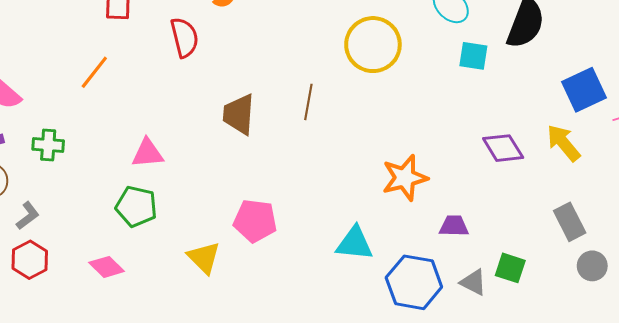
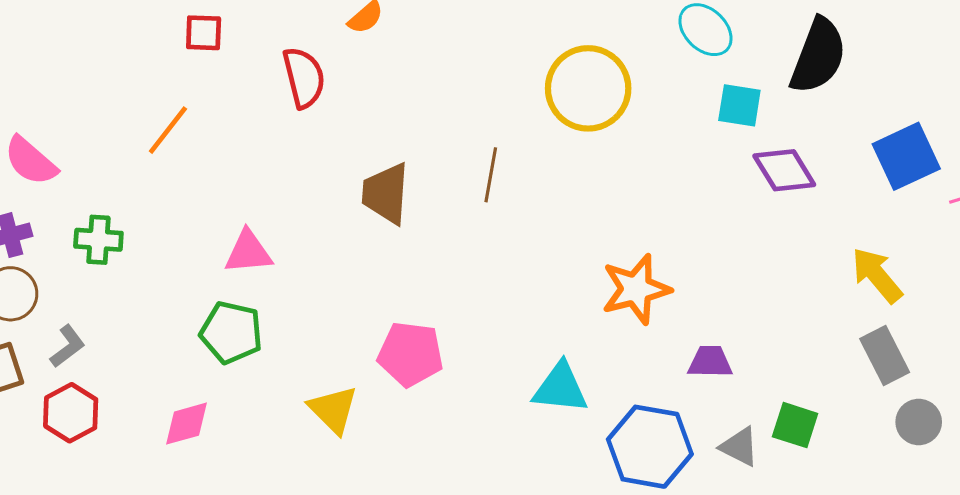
yellow arrow: (564, 143) -> (877, 275), moved
purple diamond: (503, 148) -> (784, 170), moved
pink diamond: (107, 267) -> (187, 424), turned -60

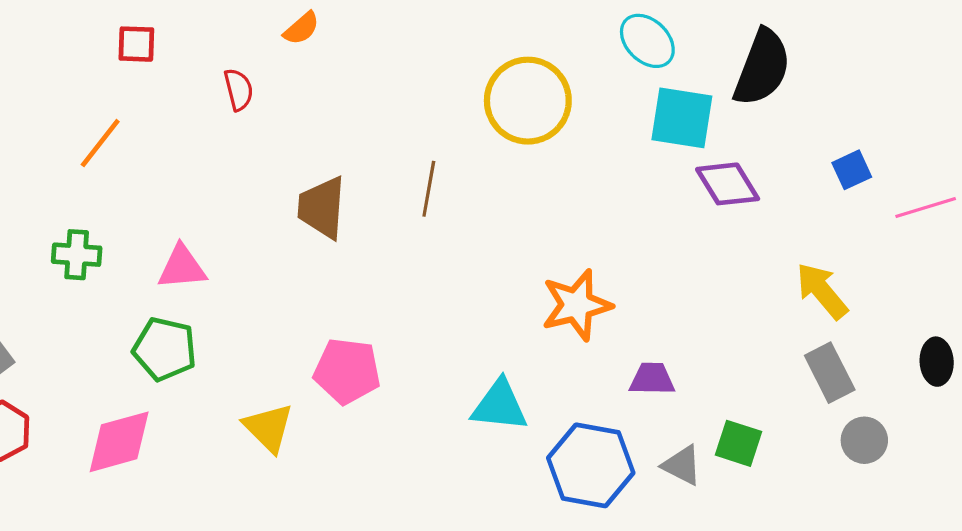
red semicircle: (304, 78) -> (239, 90), size x0.7
cyan square: (739, 105) -> (682, 118), size x1.4
blue square: (906, 156) -> (852, 170), size x0.6
green cross: (98, 240) -> (77, 255), moved
pink diamond: (187, 424) -> (119, 442), size x1.4

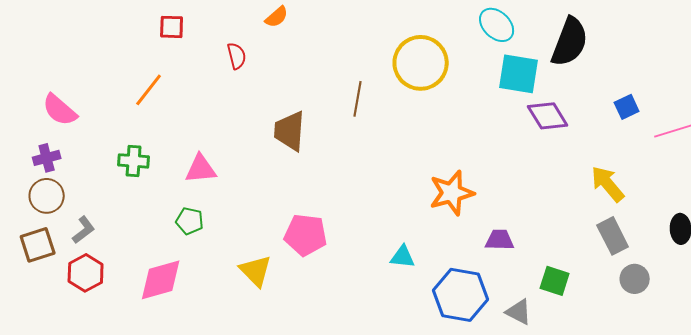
brown line: (429, 189) -> (358, 99), moved
green pentagon: (165, 349) -> (190, 221), size x0.7
cyan triangle: (500, 406) -> (403, 257), size x0.7
gray triangle: (682, 465) -> (519, 312), moved

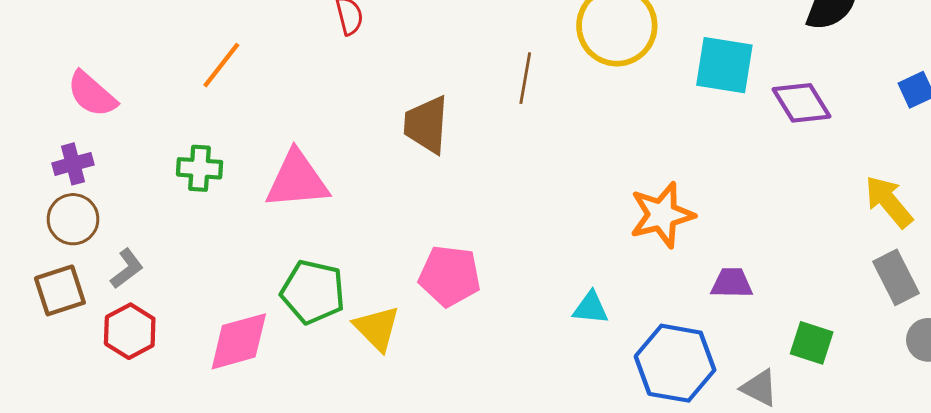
cyan square: (519, 74) -> (724, 65), moved
pink triangle: (201, 169) -> (297, 180), size x1.4
green pentagon: (190, 221) -> (313, 292), moved, size x1.6

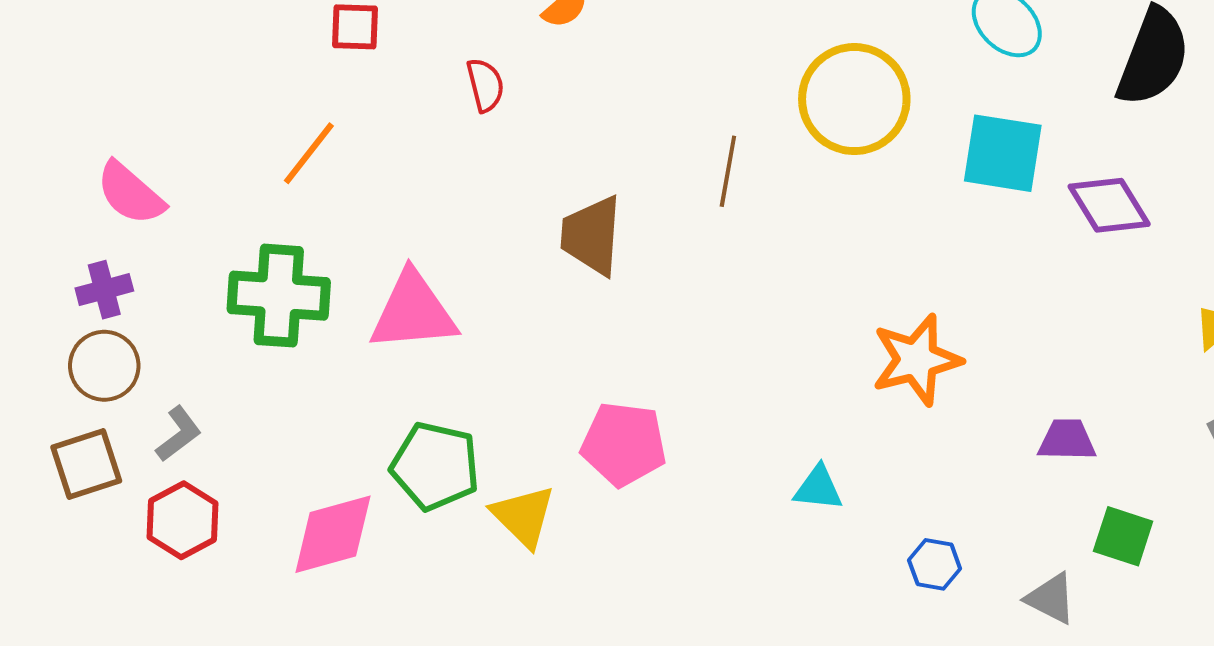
green cross: (200, 168) -> (279, 296), size x1.6
purple trapezoid: (732, 283) -> (1067, 440), moved
blue hexagon: (675, 363) -> (935, 564), size x0.5

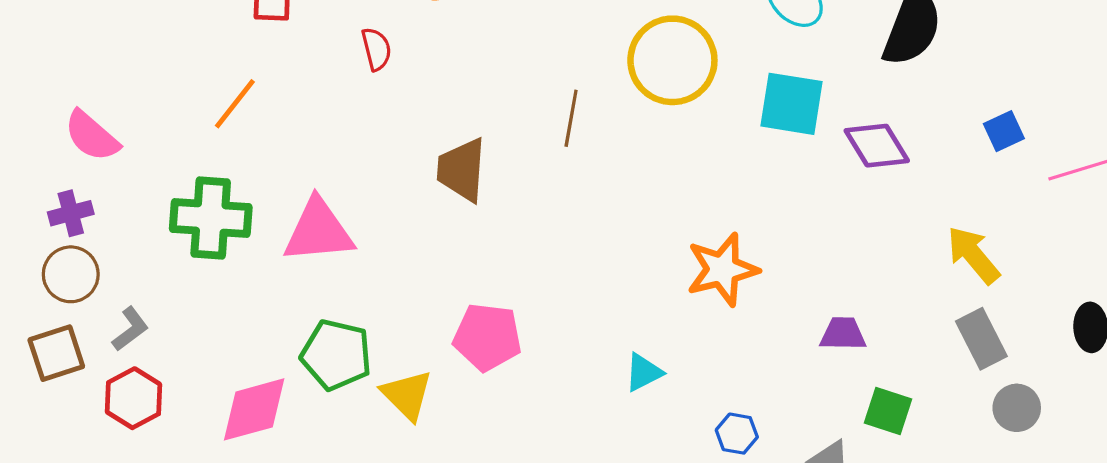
cyan triangle: (818, 488) -> (643, 372), turned -33

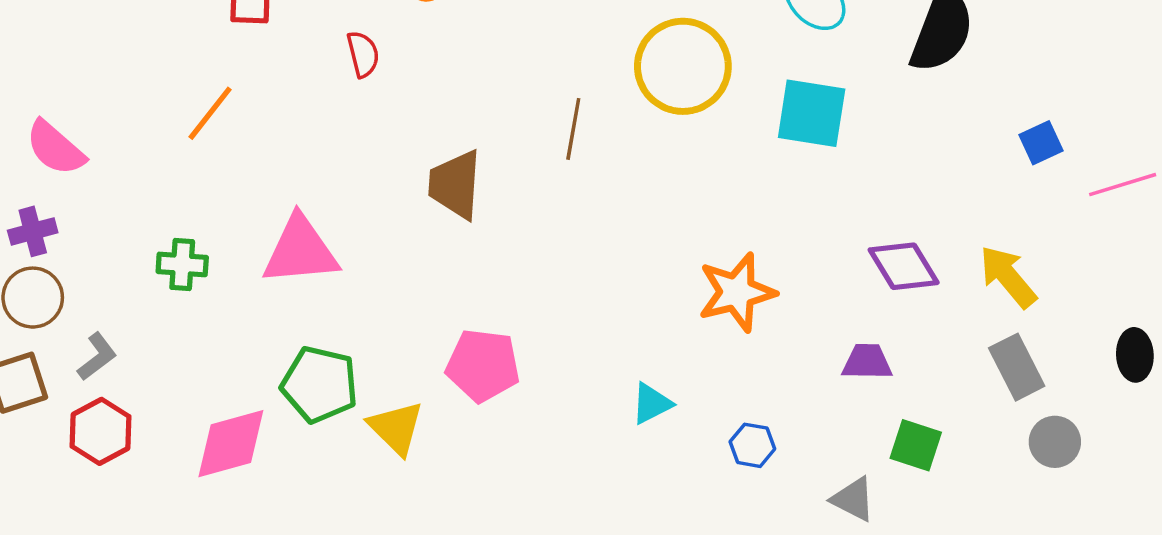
purple diamond: (877, 146) -> (904, 266), moved
green cross: (211, 218) -> (182, 264), moved, size x0.6
blue hexagon: (737, 434) -> (752, 445), moved

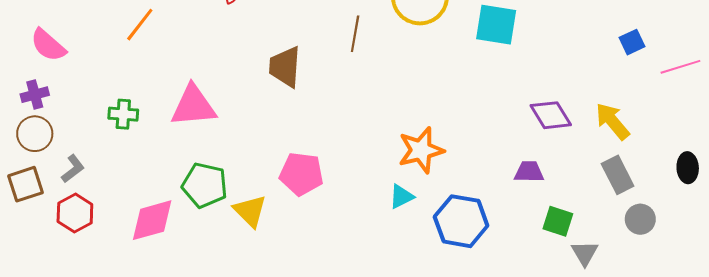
orange star: (737, 292) -> (421, 150), moved
blue hexagon: (752, 445) -> (461, 221), size x2.0
gray triangle: (853, 499) -> (585, 253), moved, turned 32

